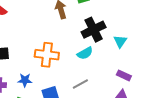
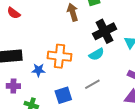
blue star: (25, 80) -> (38, 70), moved

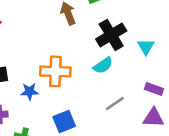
gray line: (92, 84) -> (115, 104), moved

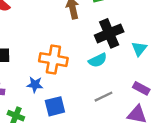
blue star: (29, 92) -> (35, 85), moved

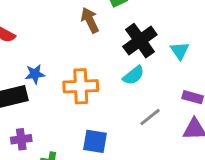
blue star: (35, 85) -> (35, 74), moved
blue square: (55, 106) -> (95, 141), turned 36

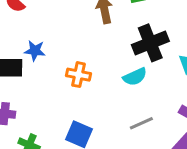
orange cross: (81, 86) -> (79, 75), size x0.7

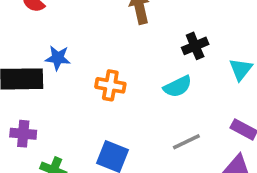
black cross: (150, 43) -> (195, 46), size x0.6

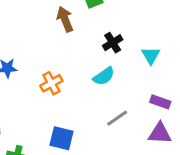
orange cross: (110, 85) -> (51, 83), turned -30

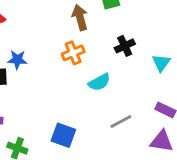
cyan semicircle: (104, 76) -> (99, 82), moved
orange cross: (51, 83) -> (73, 53), moved

